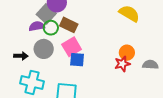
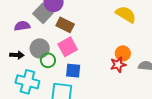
purple semicircle: (37, 26) -> (22, 26), moved
green circle: (51, 28) -> (48, 60), moved
blue square: (77, 60) -> (73, 71), moved

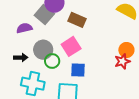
brown rectangle: (65, 25) -> (77, 20), moved

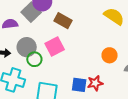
red star: (122, 61) -> (95, 83), moved
blue square: (78, 70) -> (79, 85), moved

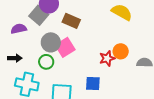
gray circle: (27, 47) -> (51, 42), moved
red star: (95, 83) -> (107, 58), moved

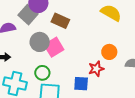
red star: (107, 58) -> (96, 69), moved
green circle: (46, 62) -> (42, 73), moved

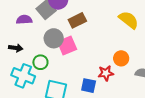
brown rectangle: (60, 21) -> (77, 20), turned -60
green circle: (42, 73) -> (40, 62), moved

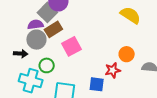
purple semicircle: (24, 20) -> (35, 25), moved
brown rectangle: (77, 20) -> (53, 29), moved
gray circle: (54, 38) -> (36, 40), moved

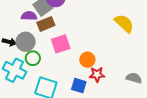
gray circle: (36, 40) -> (26, 42), moved
orange circle: (127, 54) -> (87, 60), moved

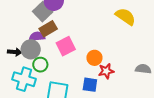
purple semicircle: (29, 16) -> (37, 36), moved

